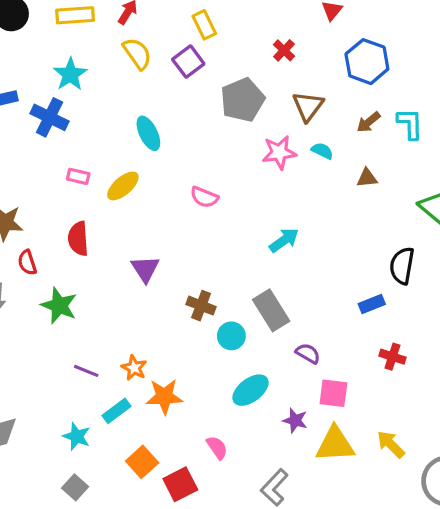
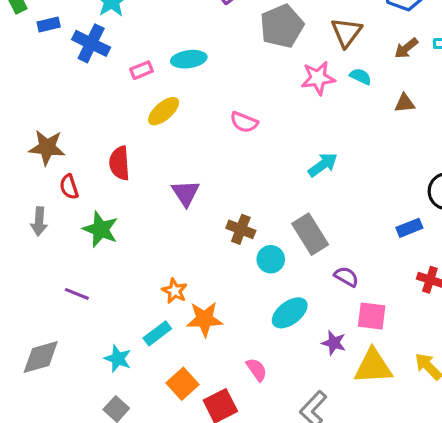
cyan ellipse: (148, 133) -> (189, 59), turned -72
pink rectangle: (78, 176) -> (142, 70), moved, turned -35
purple line: (86, 371) -> (77, 294), moved

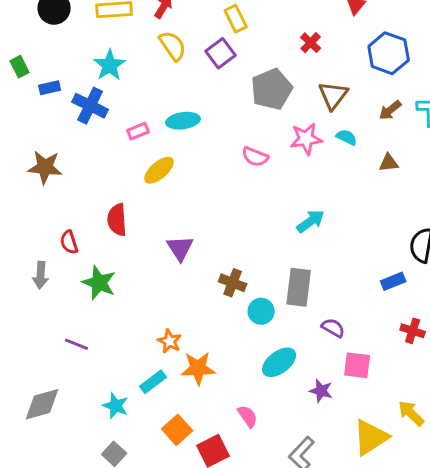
pink semicircle: (244, 122) -> (255, 157), moved
brown star: (47, 147) -> (45, 167), moved
gray rectangle: (310, 234) -> (299, 287), turned 39
yellow triangle: (373, 366) -> (371, 437), moved, turned -30

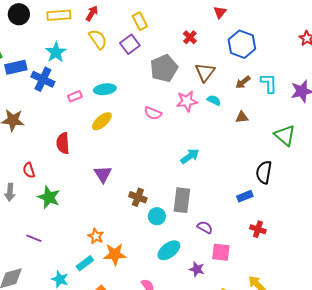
blue rectangle: (50, 88) -> (16, 67), size x1.5
yellow ellipse: (159, 170) -> (102, 121), moved
red semicircle: (117, 220) -> (63, 143), moved

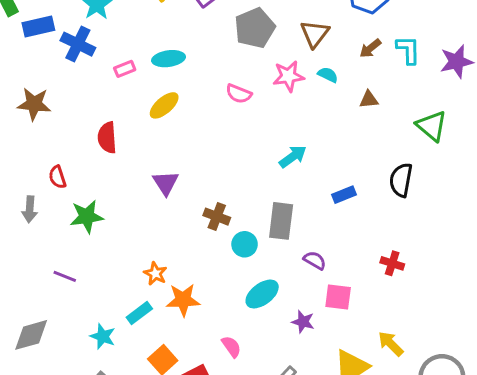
blue rectangle: (245, 196) -> (344, 195), moved
green star: (49, 197) -> (87, 217), turned -30

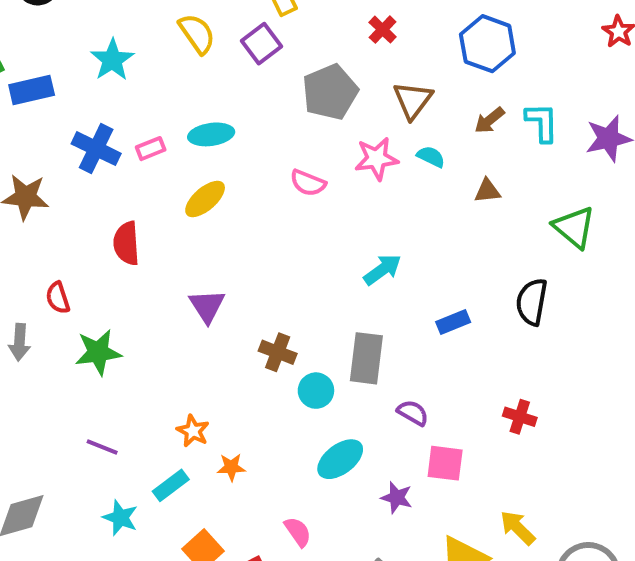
blue cross: (78, 44) -> (96, 149), moved
purple line: (65, 276) -> (102, 447), moved
orange star: (183, 300) -> (231, 467), size x0.6

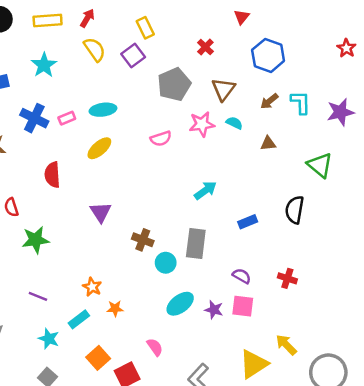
pink semicircle: (308, 183) -> (161, 139), turned -40
purple semicircle: (413, 413) -> (242, 276), moved
purple star: (397, 497) -> (214, 310), moved

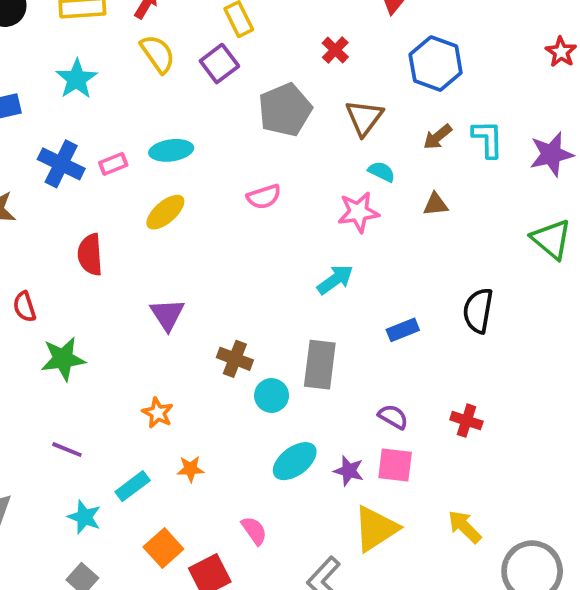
pink star: (202, 124) -> (358, 212), moved
green triangle: (320, 165) -> (551, 239), moved
orange star: (92, 287) -> (158, 413), moved
yellow triangle: (254, 364) -> (376, 529), moved

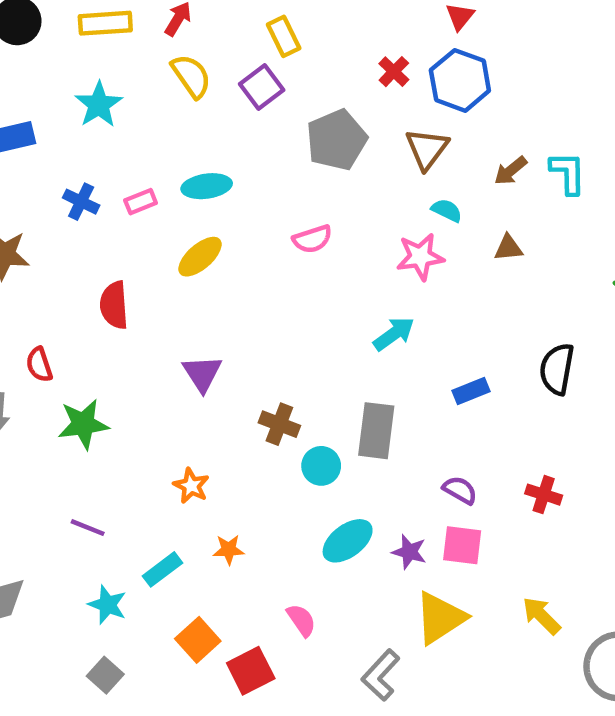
blue hexagon: (436, 64) -> (460, 80), moved
blue cross: (61, 164) -> (81, 202), size x0.7

